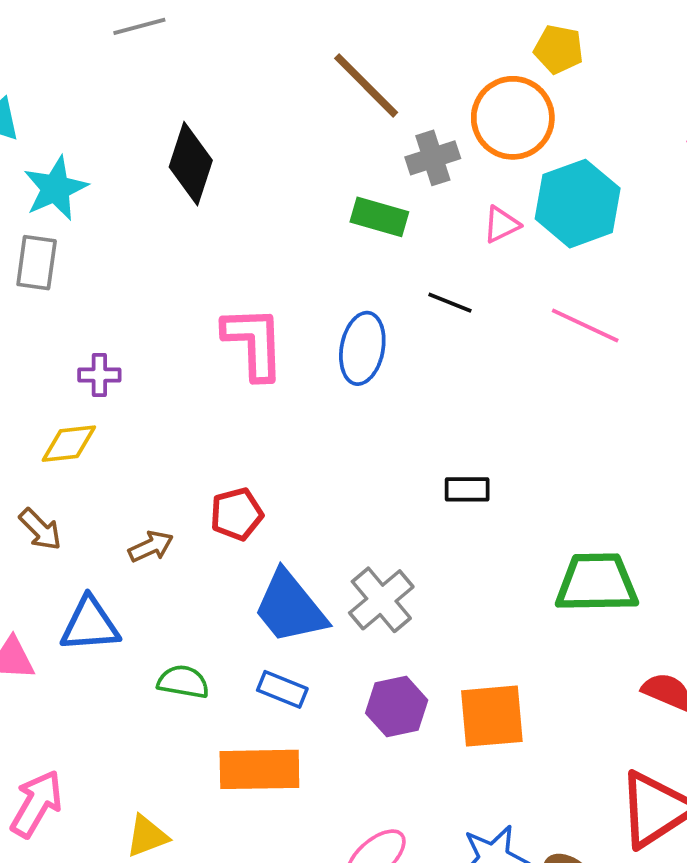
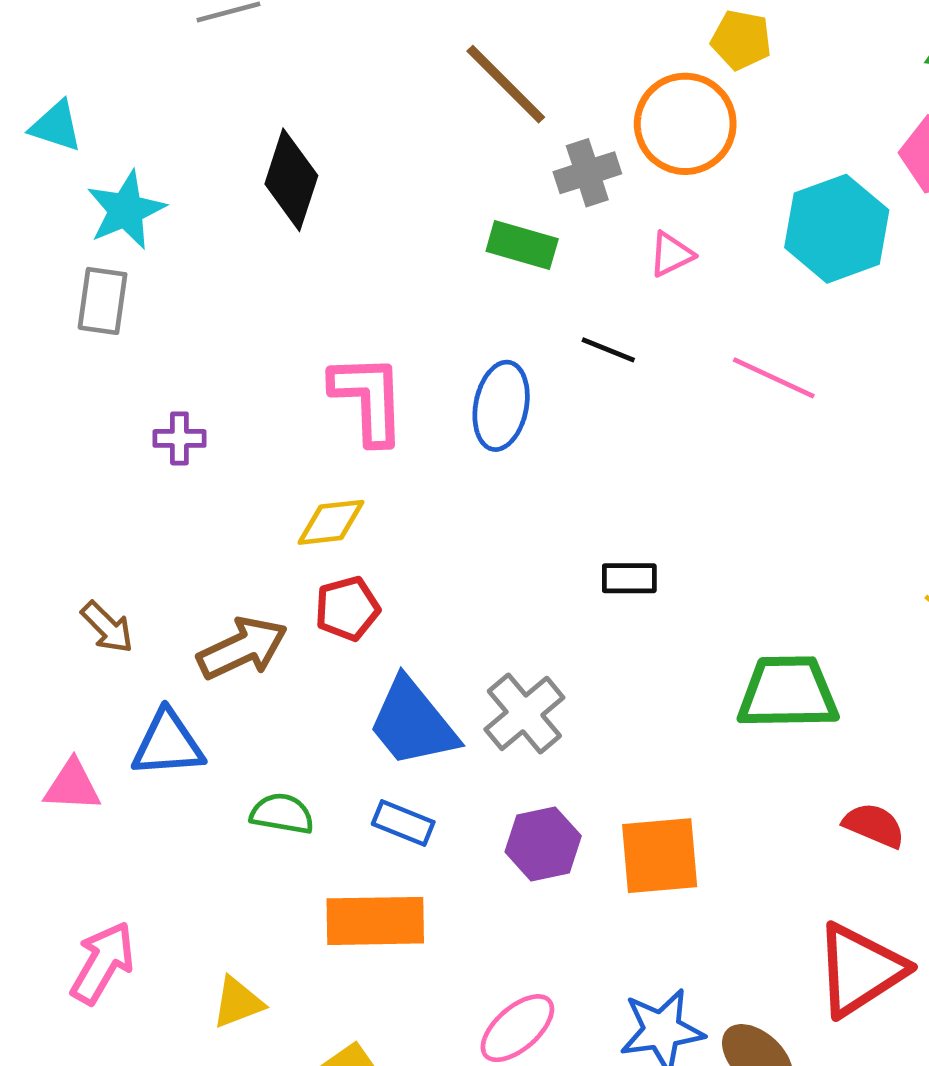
cyan hexagon: (578, 204) -> (837, 229), moved
yellow diamond: (69, 444) -> (331, 522), moved
brown arrow: (151, 546) -> (242, 648), size x1.6

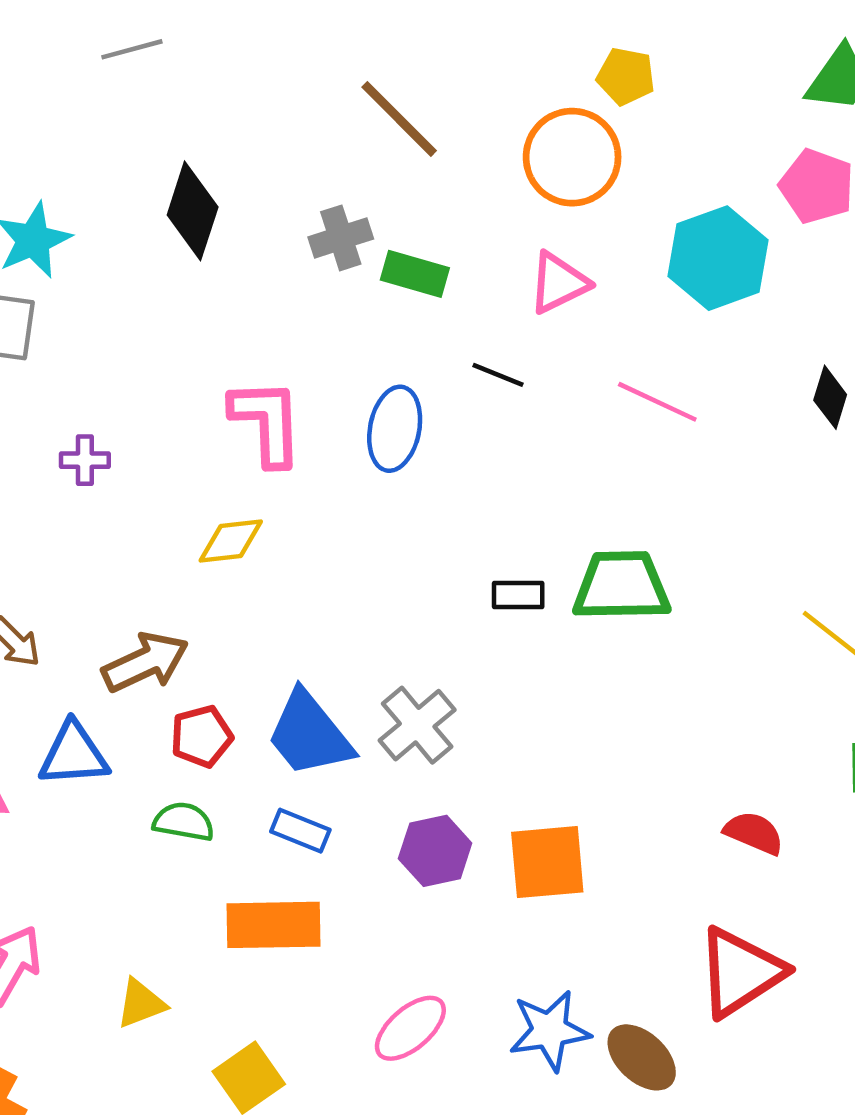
gray cross: (587, 173) -> (341, 238), moved
pink triangle: (671, 254) -> (559, 283), size x1.4
red pentagon: (347, 609) -> (202, 736), moved
green trapezoid: (788, 692) -> (621, 586), moved

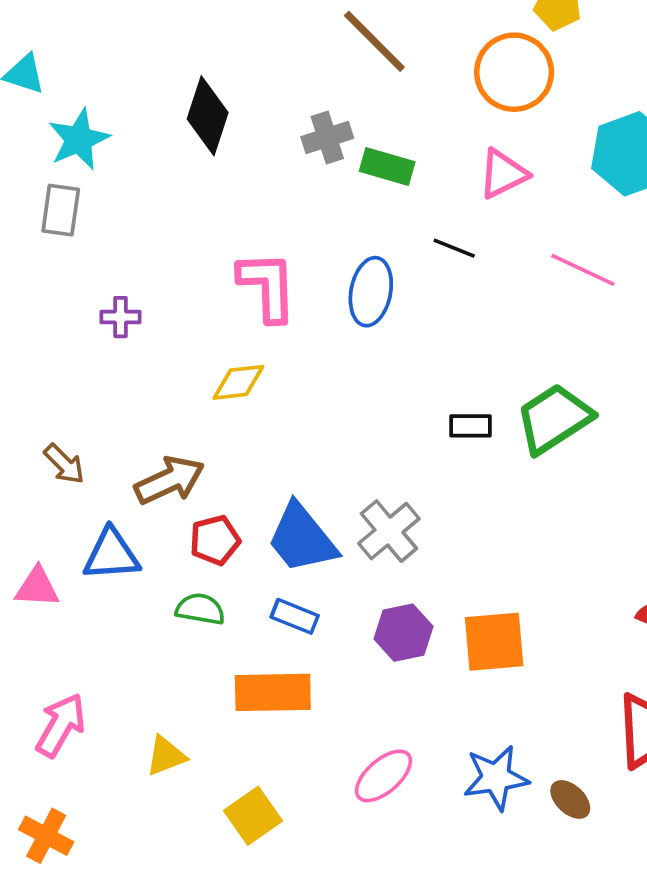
green trapezoid: (621, 586) -> (554, 419), turned -32
brown ellipse: (642, 1057) -> (570, 799), size x0.7

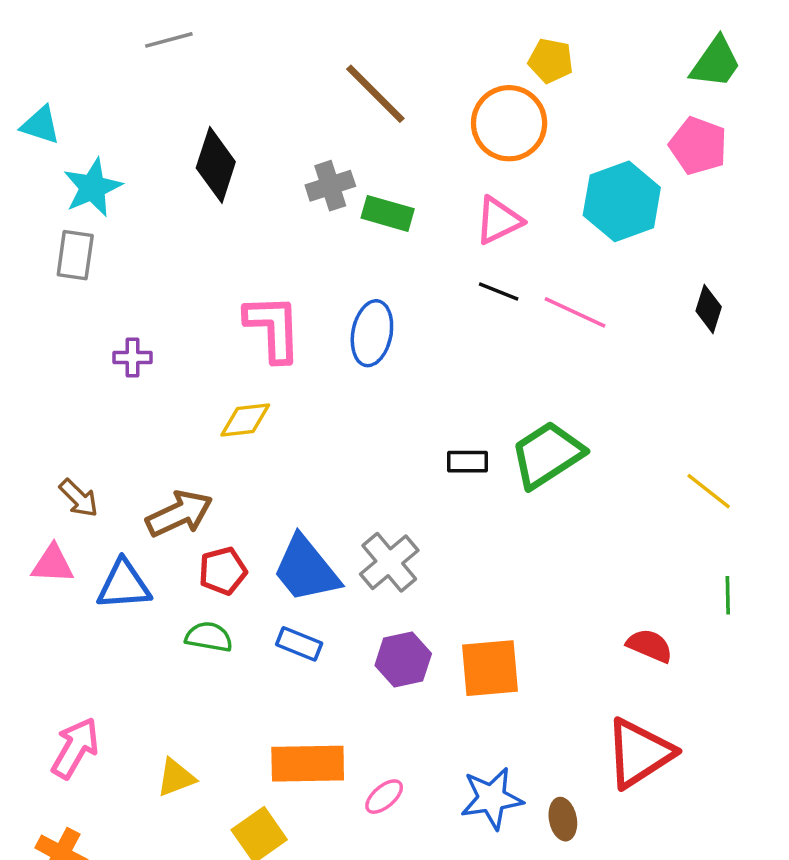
black line: (454, 248) -> (499, 292), moved
pink triangle: (37, 587) -> (53, 564), moved
orange rectangle: (273, 692) -> (308, 764), moved
pink ellipse: (383, 776) -> (384, 797), size x0.7
brown ellipse: (570, 799) -> (563, 819), turned 36

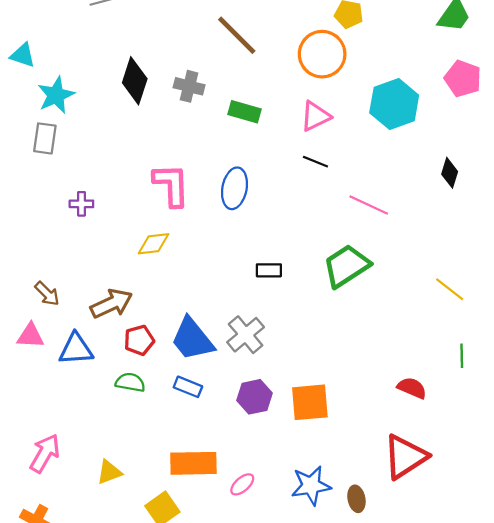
pink pentagon: (698, 146) -> (463, 79), moved
gray cross: (330, 186) -> (189, 86), moved, turned 32
pink line: (575, 312) -> (369, 205), moved
black rectangle: (467, 462) -> (269, 270), moved

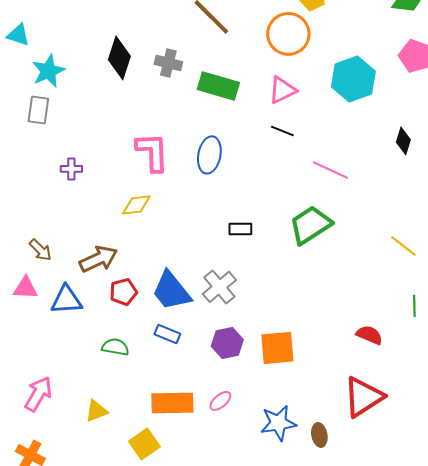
green rectangle: (244, 112) -> (218, 86), size x1.4
green semicircle: (130, 382) -> (115, 347), moved
pink ellipse: (242, 484) -> (220, 401), moved

